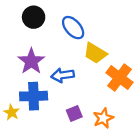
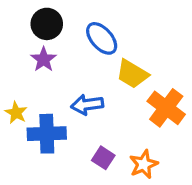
purple star: (31, 61) -> (44, 59), moved, size x0.7
yellow star: (12, 112) -> (16, 113), moved
purple square: (74, 114) -> (103, 158), turned -35

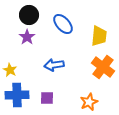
yellow trapezoid: (132, 74) -> (99, 36), moved, turned -115
blue cross: (47, 134) -> (17, 95), moved
purple square: (103, 158) -> (47, 98), moved, turned -32

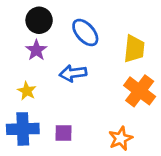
blue arrow: (54, 65) -> (73, 73), moved
yellow star: (10, 70) -> (27, 91), moved

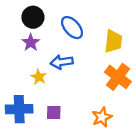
yellow star: (27, 91) -> (39, 77), moved

